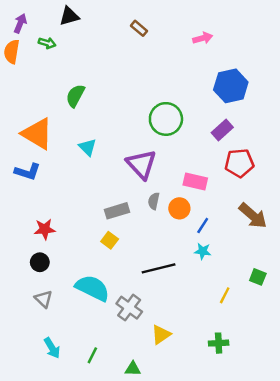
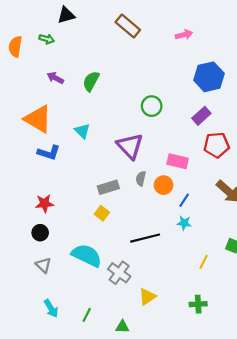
purple arrow: (20, 23) -> (55, 78), moved, turned -84
brown rectangle: (139, 28) -> (128, 26), size x1.6
green semicircle: (75, 96) -> (91, 81), moved
green circle: (166, 119) -> (152, 106), size x0.7
blue L-shape: (28, 172) -> (49, 153), moved

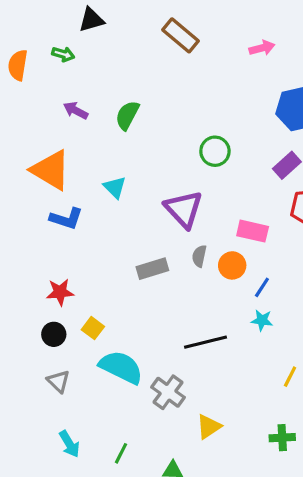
yellow square: (102, 213) -> (93, 328), moved

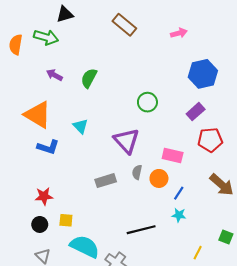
green arrow: (63, 54) -> (46, 37), size x1.6
yellow square: (93, 328) -> (66, 220), turned -32

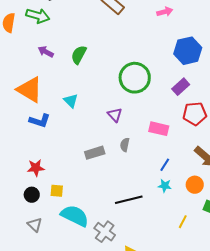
green circle: (147, 102) -> (135, 78), size x1.6
purple triangle: (127, 141) -> (115, 115), size x0.6
orange circle: (159, 178) -> (195, 185), moved

